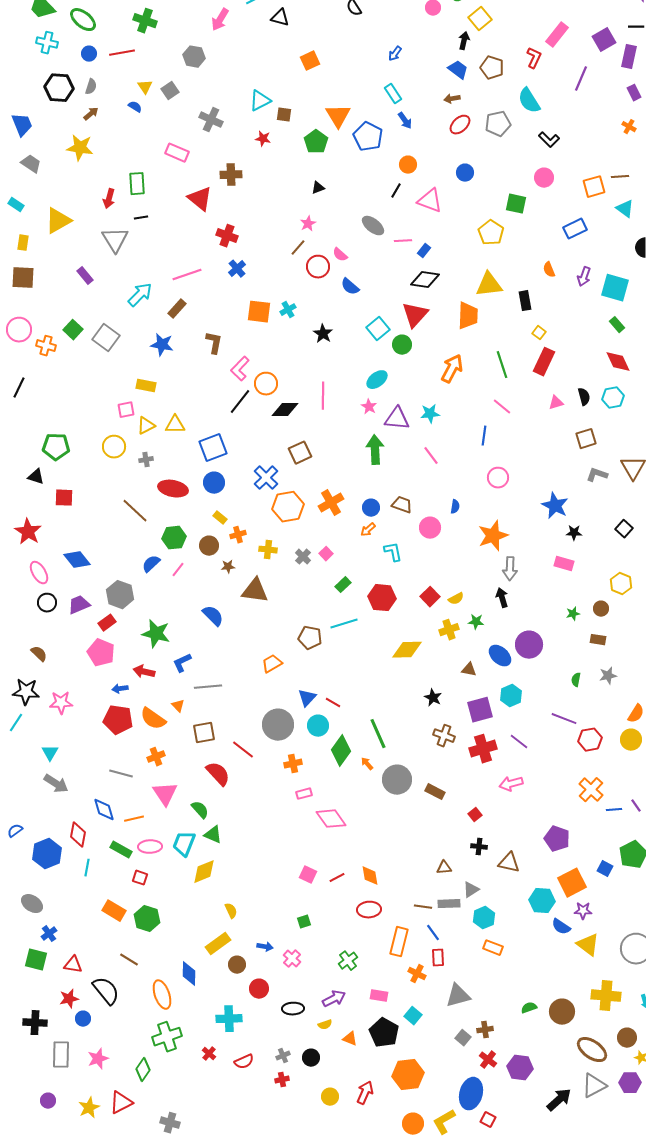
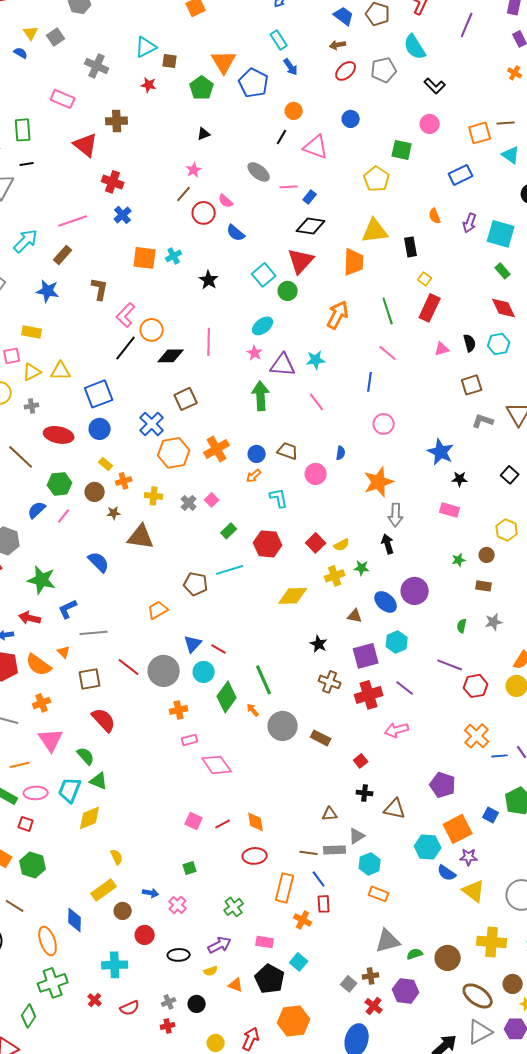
red line: (243, 750) -> (129, 667), moved
gray triangle: (458, 996) -> (388, 941), moved
purple hexagon: (520, 1068) -> (406, 991), moved

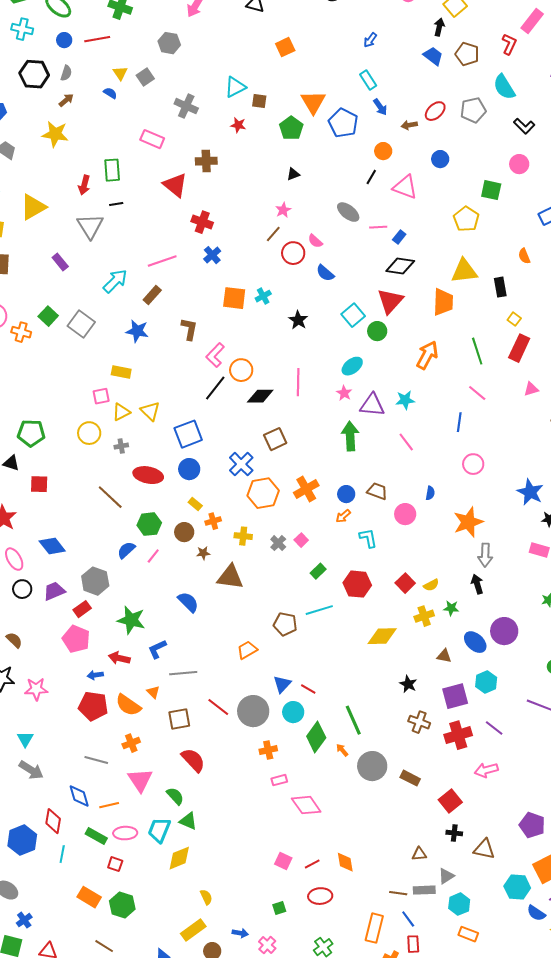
brown arrow: (338, 45) -> (409, 125), moved
yellow triangle: (61, 371) -> (150, 411), turned 45
red square: (361, 761) -> (450, 801), size x1.6
red ellipse: (255, 856) -> (320, 896), moved

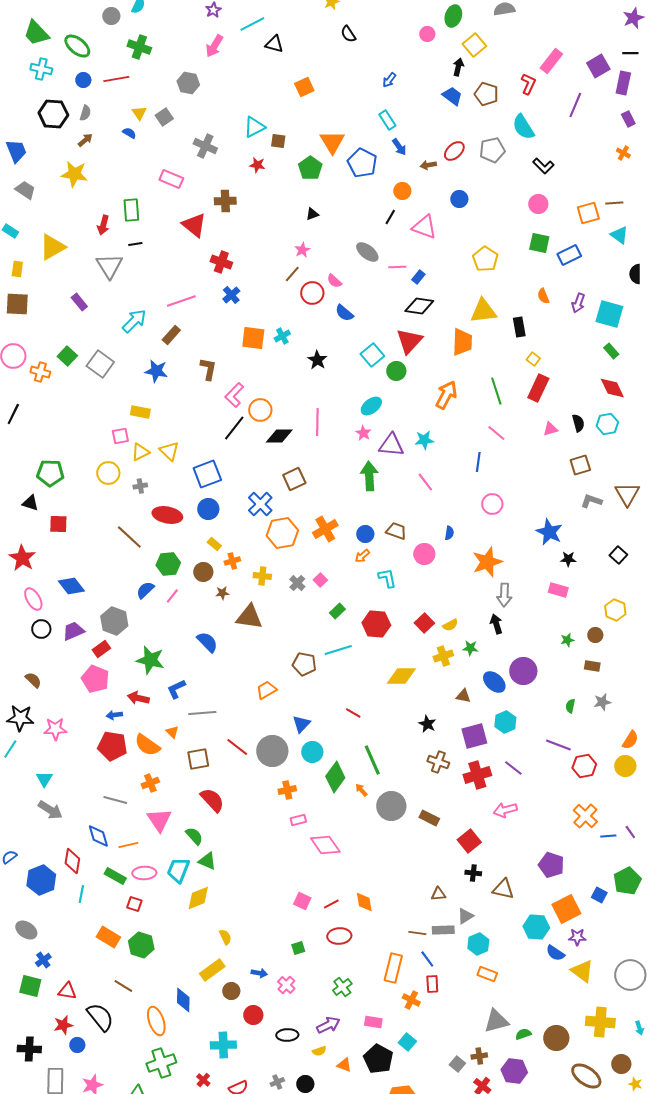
green square: (491, 190) -> (539, 243), moved
red line: (308, 689) -> (353, 713), moved

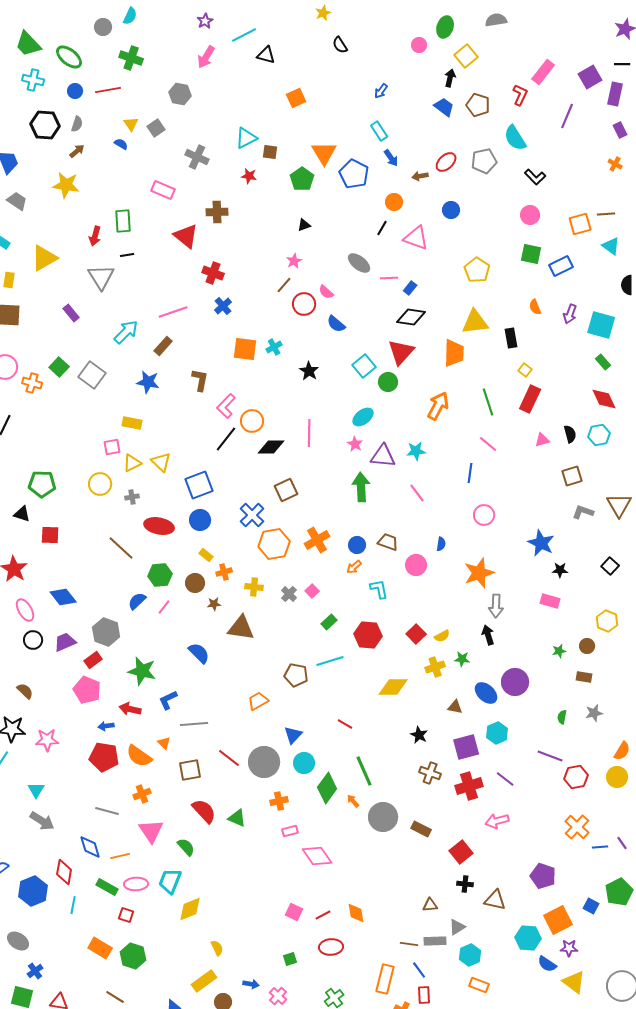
green triangle: (207, 861) -> (237, 818), moved

